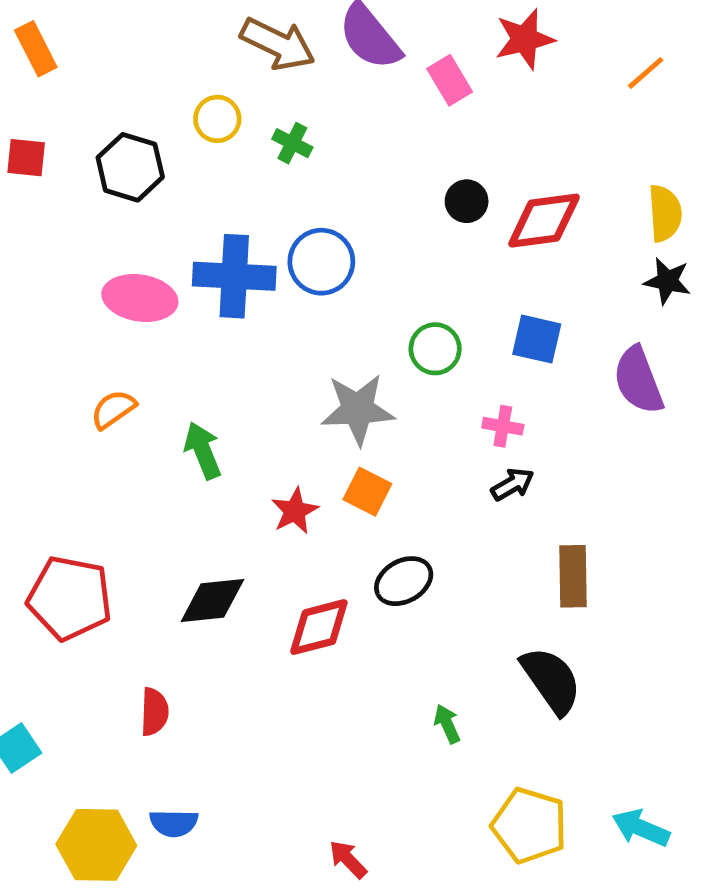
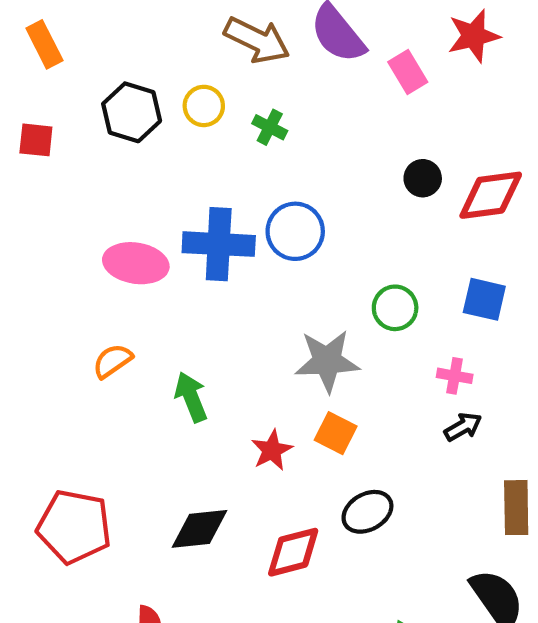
black hexagon: (130, 167) -> (132, 112), moved

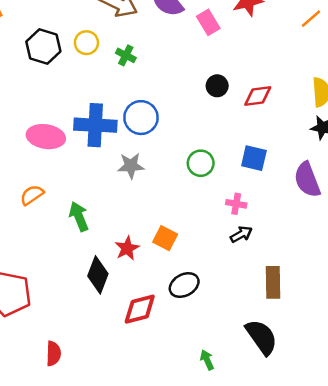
red diamond: (491, 195) -> (258, 96), size x0.7
gray star: (327, 361) -> (131, 166), moved, size x0.7
black diamond: (200, 529) -> (98, 275), moved, turned -63

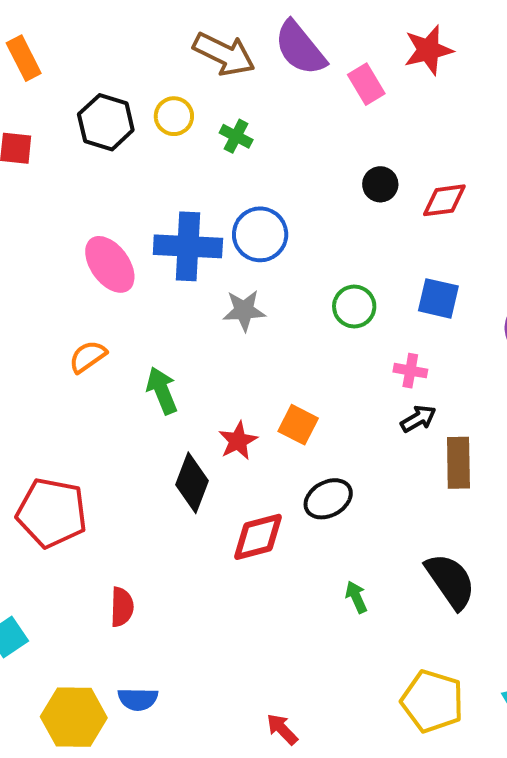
pink ellipse: (46, 137) -> (110, 264), turned 45
brown rectangle: (273, 282) -> (458, 463), moved
green arrow: (207, 360) -> (356, 597), moved

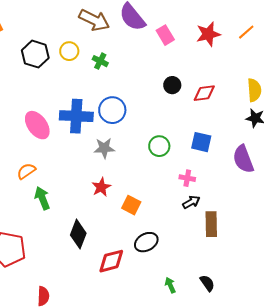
red star: (428, 50) -> (208, 34), moved
green arrow: (162, 391) -> (42, 198), moved
red star: (238, 441) -> (101, 187), moved
black semicircle: (450, 581) -> (207, 283), size x0.6
green arrow: (356, 597) -> (170, 285), moved

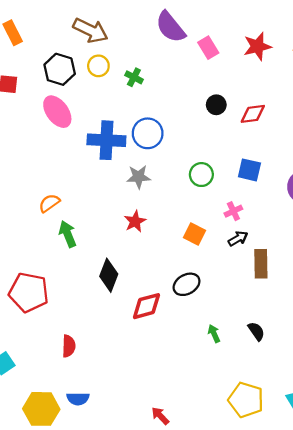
brown arrow: (94, 20) -> (90, 30), moved
pink ellipse: (37, 125) -> (57, 112), moved
pink cross: (187, 178) -> (233, 211), turned -35
orange square: (131, 205) -> (195, 234), moved

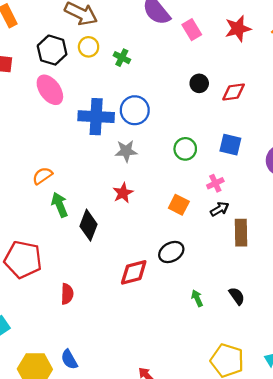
black diamond: (109, 275) -> (89, 225), moved
red semicircle: (69, 346) -> (67, 294), moved
blue semicircle: (78, 399) -> (69, 359), turned 60

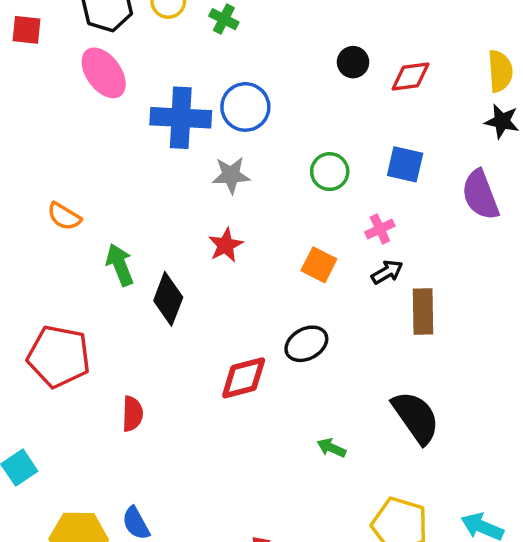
orange semicircle: (42, 176) -> (64, 216), moved, turned -114
black semicircle: (237, 296) -> (416, 417), size x1.8
green arrow: (197, 298) -> (331, 448), moved, turned -42

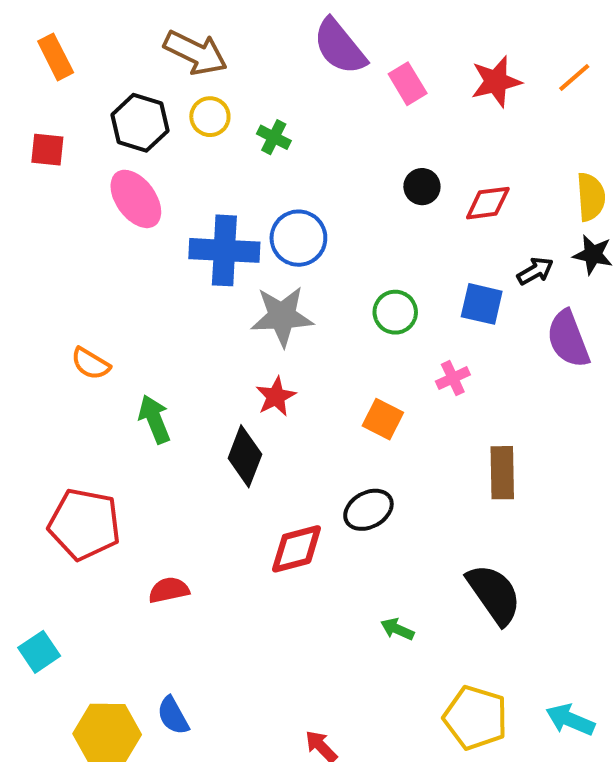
gray star: (231, 175) -> (282, 316), size x1.4
black arrow: (387, 272) -> (535, 271), moved
black diamond: (168, 299) -> (245, 456), moved
red semicircle: (132, 414) -> (169, 590), turned -104

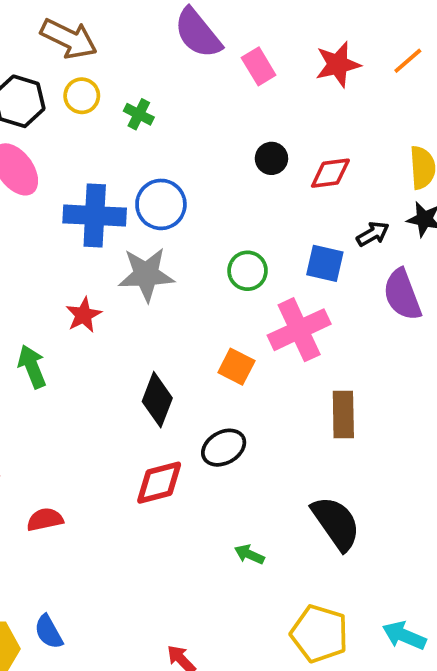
pink cross: (453, 378) -> (299, 330), size x2.0
red star: (276, 397) -> (84, 315), moved
black diamond: (245, 456) -> (157, 400), moved

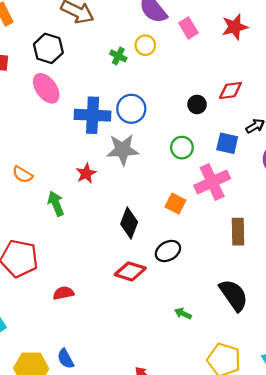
yellow circle: (82, 96) -> (145, 45), moved
black circle: (271, 158) -> (197, 104), moved
red diamond: (159, 483) -> (130, 271), turned 32

